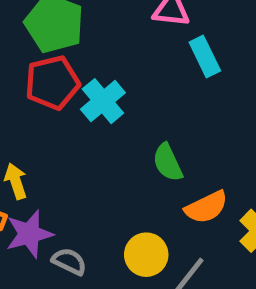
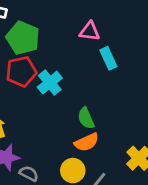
orange semicircle: (206, 207) -> (87, 142), moved

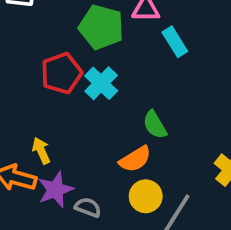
green pentagon: (23, 38) -> (101, 27), moved
orange semicircle: (87, 142) -> (135, 159), moved

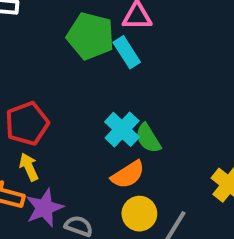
cyan rectangle: (175, 42) -> (127, 52), moved
red pentagon: (61, 73) -> (27, 124), moved
cyan cross: (101, 83) -> (122, 129), moved

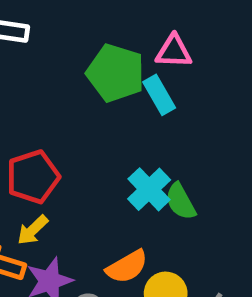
yellow arrow: (29, 167) -> (33, 230), turned -112
orange semicircle: (128, 175) -> (127, 267), moved

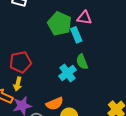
green semicircle: (180, 202) -> (82, 62), moved
yellow arrow: (33, 230) -> (18, 84), turned -40

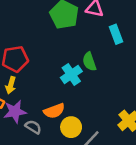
cyan rectangle: (76, 35) -> (116, 34), moved

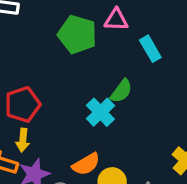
green semicircle: (89, 62) -> (121, 91), turned -114

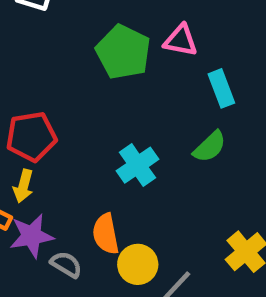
green semicircle: (121, 91) -> (210, 147), moved
orange semicircle: (86, 164) -> (106, 234), turned 100

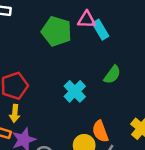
cyan rectangle: (221, 88) -> (100, 30), moved
orange semicircle: (106, 234) -> (100, 131), moved

